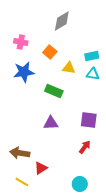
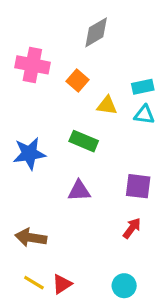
pink cross: (21, 42) -> (32, 65), size x1.5
blue star: (24, 72) -> (29, 154), moved
red triangle: (41, 168) -> (62, 284), moved

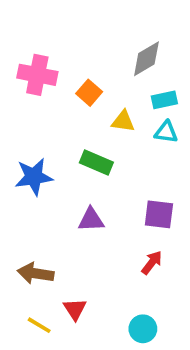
gray diamond: (96, 32) -> (146, 59), moved
red triangle: (62, 284) -> (75, 309), moved, turned -30

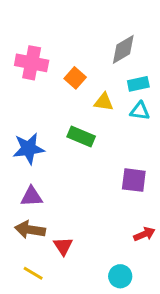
purple triangle: (91, 220) -> (32, 197), moved
red arrow: (152, 263) -> (144, 234), moved, turned 30
red triangle: (75, 309) -> (63, 246), moved

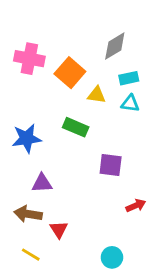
orange square: (75, 78) -> (70, 73), size x1.5
purple square: (134, 180) -> (111, 165), moved
purple triangle: (32, 197) -> (42, 183), moved
red arrow: (144, 234) -> (136, 206), moved

